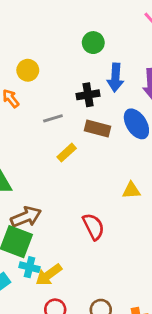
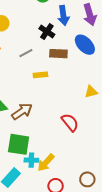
black cross: (88, 95) -> (47, 32), turned -35
yellow rectangle: (67, 153) -> (40, 75), turned 48
brown arrow: (26, 217) -> (22, 111), moved

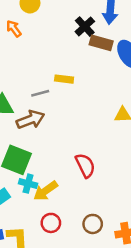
gray line: (26, 53) -> (40, 93), moved
brown rectangle: (58, 54) -> (101, 43), moved
red semicircle: (70, 122) -> (85, 165), moved

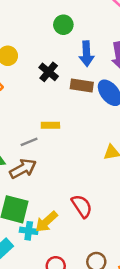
black cross: (85, 27) -> (49, 72), moved
yellow arrow: (46, 191) -> (46, 222), moved

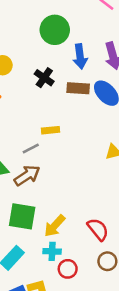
green circle: (63, 25) -> (55, 30), size x1.5
red semicircle: (82, 206) -> (98, 229), moved
cyan cross: (29, 231) -> (52, 251), moved

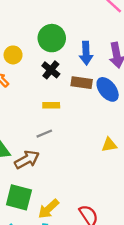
green circle: (55, 30) -> (52, 38), moved
yellow rectangle: (50, 130) -> (51, 105), moved
gray line: (31, 148) -> (44, 134), moved

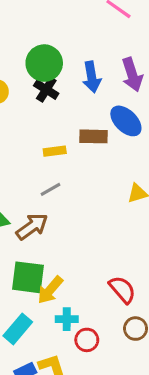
black cross: (51, 70) -> (46, 89), moved
brown rectangle: (82, 83) -> (93, 136), moved
yellow arrow: (49, 209) -> (50, 290), moved

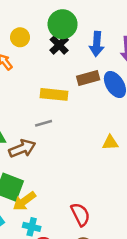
brown rectangle: (93, 136) -> (88, 78), moved, turned -30
yellow rectangle: (55, 151) -> (54, 94), size x1.5

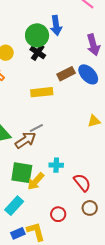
blue arrow: (97, 44) -> (56, 25), moved
gray line: (44, 123) -> (36, 128), moved
cyan cross: (32, 227) -> (56, 165), moved

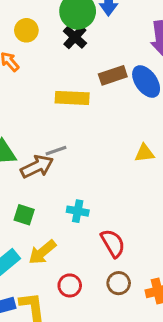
green square: (22, 173) -> (24, 215), size x0.6
yellow arrow: (36, 181) -> (42, 252), moved

